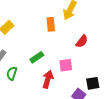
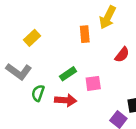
pink square: (66, 65) -> (93, 83), moved
red arrow: (48, 79) -> (66, 100), moved, turned 78

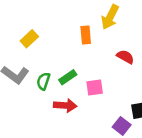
red semicircle: (122, 55) -> (125, 57), turned -98
green semicircle: (38, 93) -> (43, 81), moved

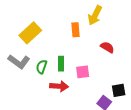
yellow rectangle: (29, 39) -> (30, 33), size x1.5
green rectangle: (68, 77) -> (61, 64), turned -56

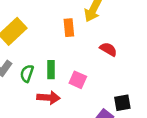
pink square: (83, 72) -> (78, 80), turned 32

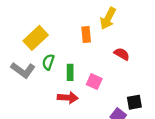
green semicircle: (27, 73) -> (48, 62), moved

